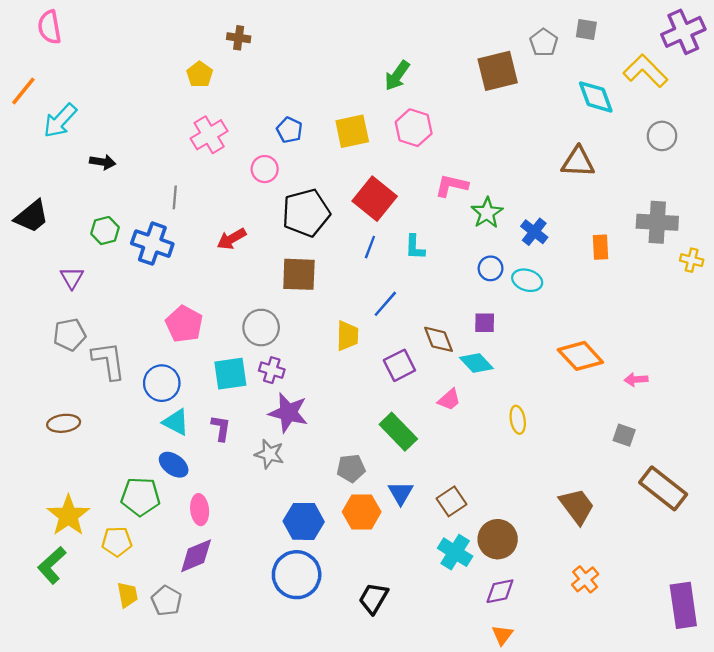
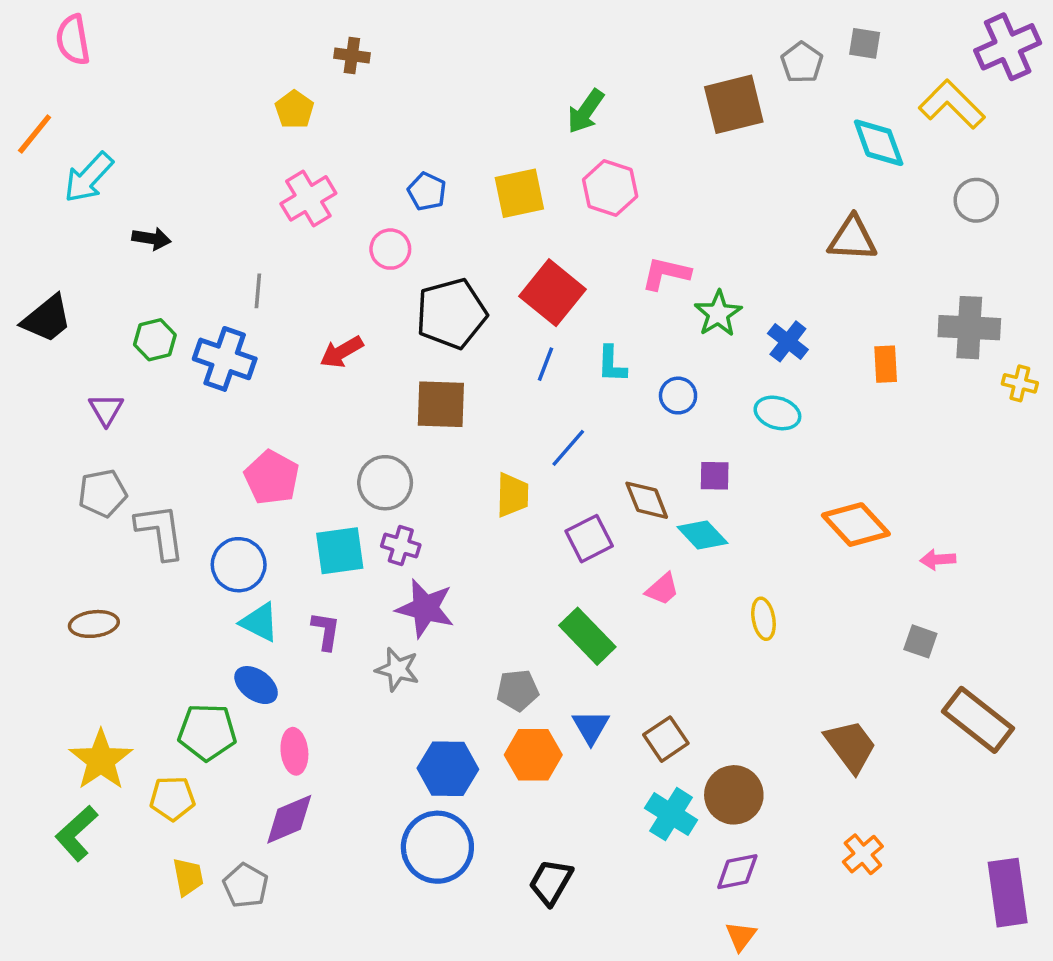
blue circle: (491, 268) -> (678, 396), moved

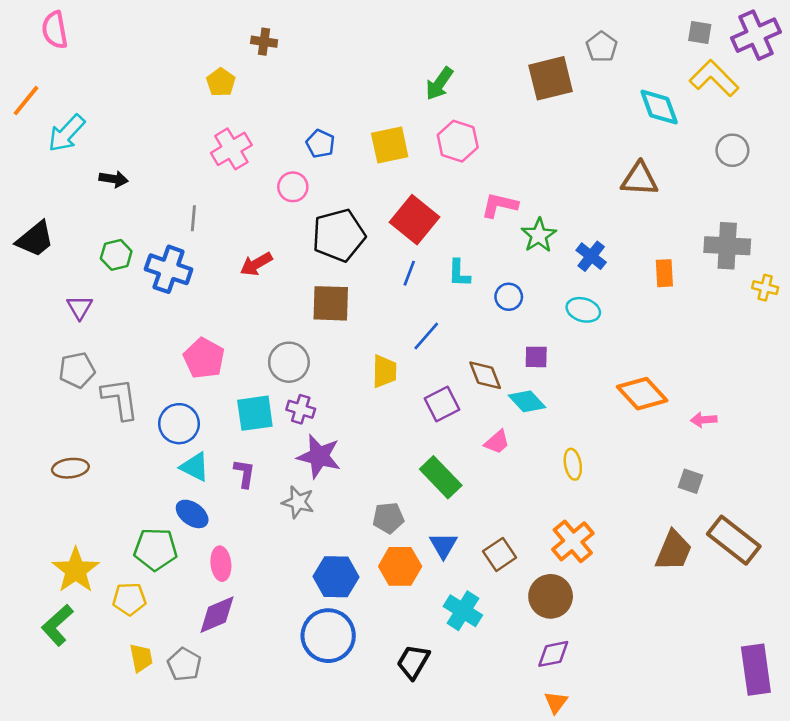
gray square: (865, 43) -> (700, 32), moved
brown trapezoid: (851, 746) -> (674, 551), moved, turned 60
cyan cross: (671, 814) -> (463, 611), moved
orange cross: (863, 854) -> (573, 541), moved, size x1.4

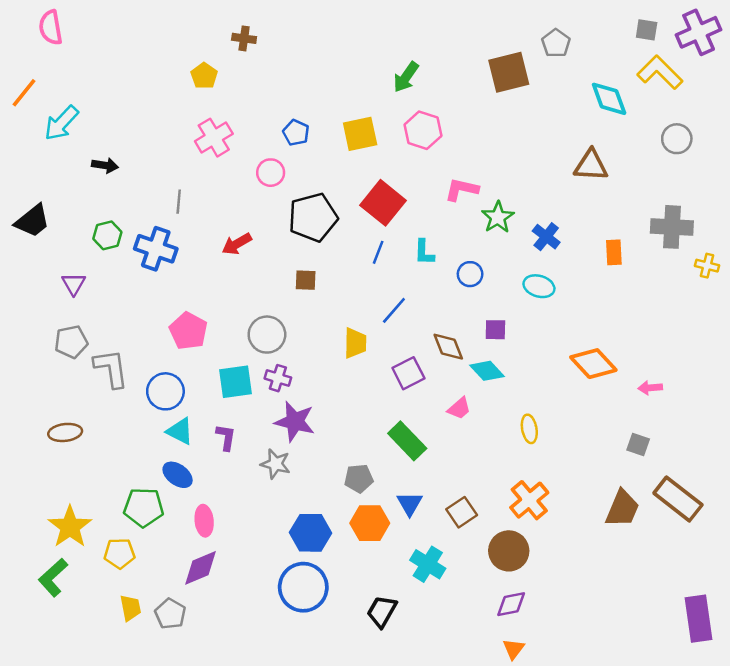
brown square: (331, 303) -> (306, 280), size x0.6

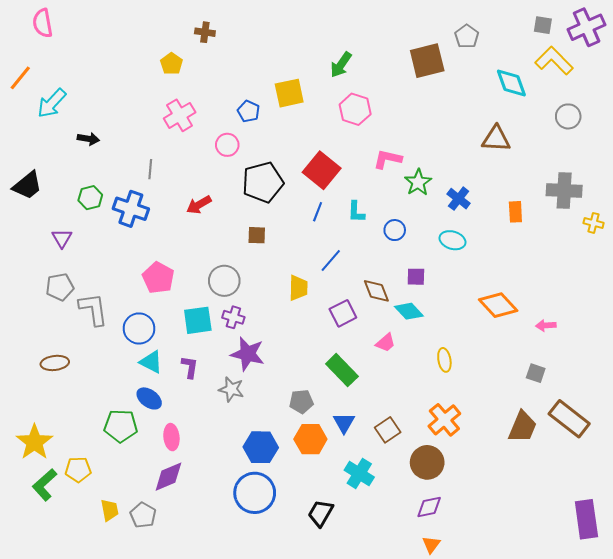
yellow square: (360, 134) -> (289, 93), moved
yellow star: (70, 527) -> (34, 442), moved
yellow pentagon: (120, 553) -> (78, 470), moved

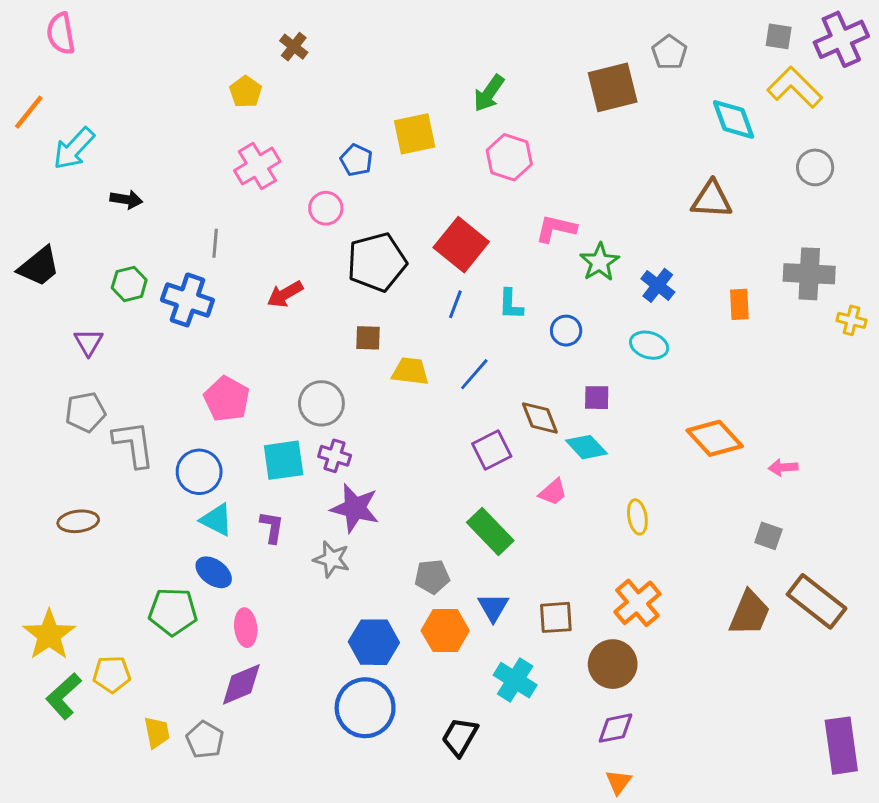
brown cross: (205, 32) -> (294, 47), turned 30
yellow trapezoid: (298, 288) -> (410, 371), moved, turned -84
brown square: (388, 430) -> (556, 617), turned 30

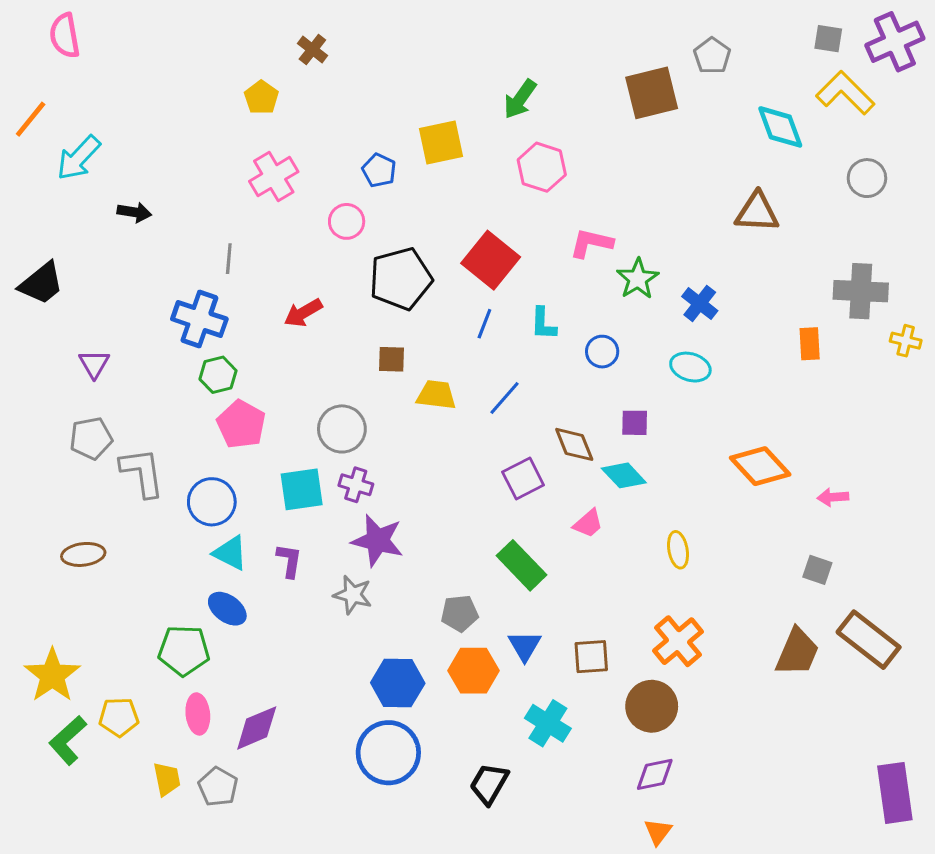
green hexagon: (129, 284) -> (218, 375), moved
orange rectangle: (739, 304) -> (810, 344), moved
pink ellipse: (246, 628) -> (198, 714), moved

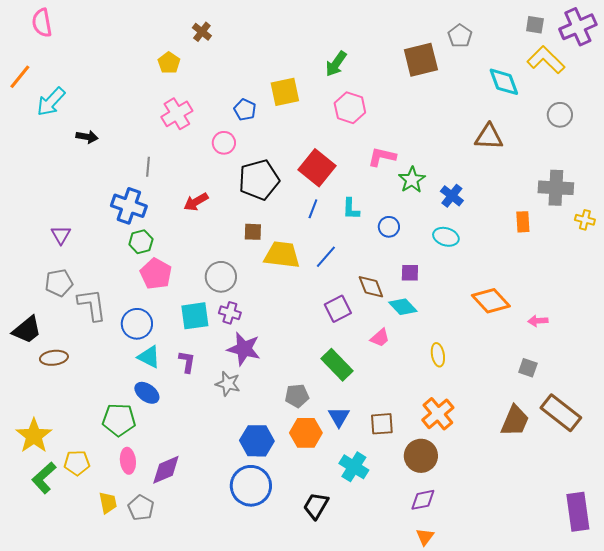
black trapezoid: (41, 283) -> (27, 330), moved
yellow trapezoid: (436, 395) -> (282, 255), size x1.4

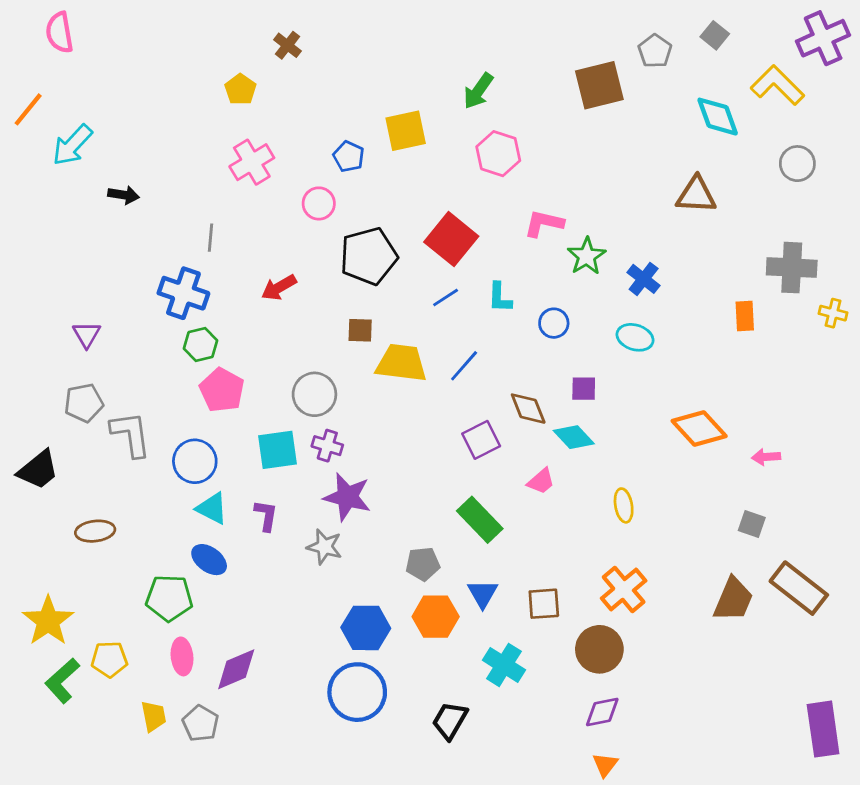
gray square: (535, 25) -> (715, 35), moved, turned 30
blue line: (313, 209) -> (446, 297), turned 36
brown ellipse: (54, 358) -> (95, 531), moved

